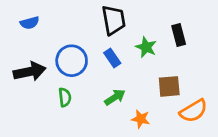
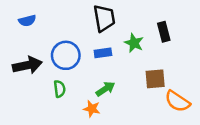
blue rectangle: (112, 58) -> (103, 53), turned -63
orange semicircle: (194, 111) -> (177, 101), turned 65
orange star: (141, 119) -> (92, 109), moved

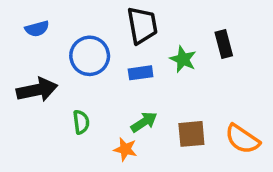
blue circle: (66, 55) -> (90, 56), moved
brown square: (155, 79) -> (191, 134), moved

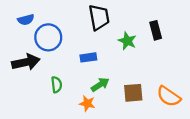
blue circle: (90, 56) -> (48, 37), moved
blue rectangle: (141, 73) -> (88, 57), moved

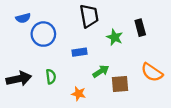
black arrow: (26, 62) -> (19, 79), moved
green arrow: (100, 85) -> (101, 71), moved
orange semicircle: (169, 96) -> (152, 72), moved

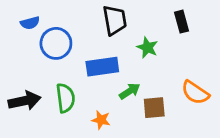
black rectangle: (140, 28) -> (182, 22), moved
blue rectangle: (80, 52) -> (102, 67), size x1.6
green semicircle: (51, 77) -> (65, 98), size x1.5

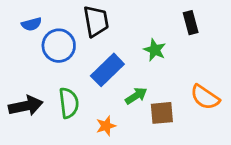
black trapezoid: (115, 20) -> (96, 21), moved
blue rectangle: (102, 67) -> (107, 70), turned -36
orange star: (101, 120) -> (106, 126), turned -30

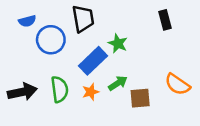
green star: (155, 50) -> (118, 43), moved
orange star: (106, 126) -> (91, 92), moved

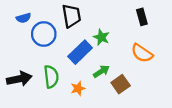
orange semicircle: (177, 84) -> (142, 53), moved
orange star: (91, 92) -> (78, 88), moved
brown square: (140, 98) -> (121, 84), turned -30

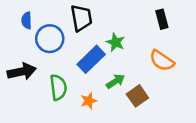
blue semicircle: (23, 18) -> (27, 20), turned 104
black arrow: (19, 79) -> (22, 72), moved

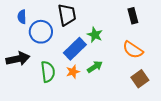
brown square: (137, 96) -> (140, 79), moved
orange star: (89, 101) -> (73, 72), moved

